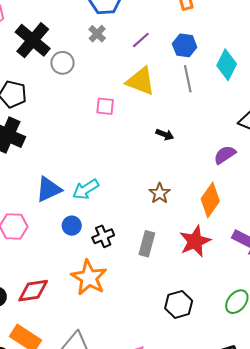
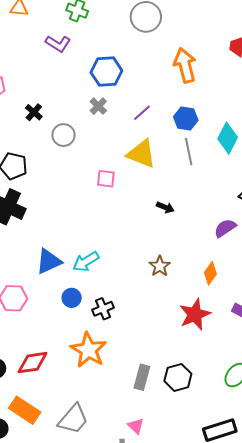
black cross: (33, 40) -> (34, 112), size x0.5
orange diamond: (210, 200) -> (210, 273), size x0.7
gray rectangle: (147, 244) -> (142, 377), moved

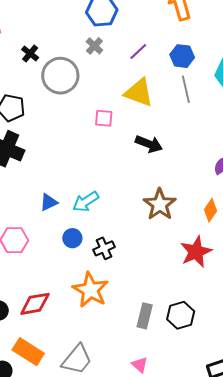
gray circle: (64, 135) -> (60, 76), size x1.6
black arrow: (165, 207) -> (149, 144), moved, size x1.5
blue triangle: (49, 261) -> (49, 202), size x0.7
brown star: (160, 266) -> (160, 204), size x1.5

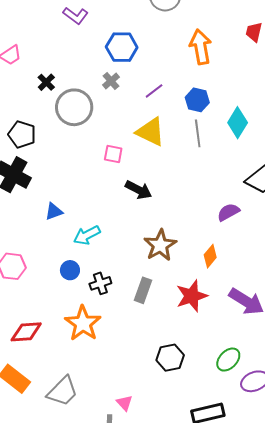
black arrow: (149, 144) -> (139, 190), moved
blue triangle: (49, 202) -> (54, 211), moved
gray rectangle: (145, 316) -> (143, 290), moved

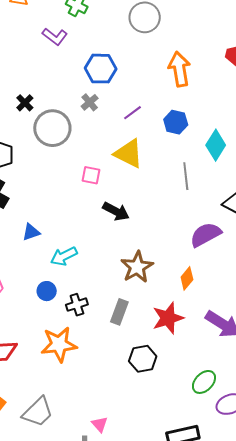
gray line: (198, 133) -> (186, 176), moved
purple semicircle: (228, 212) -> (206, 235), size x1.4
orange star: (83, 323) -> (59, 344), turned 30
black hexagon: (170, 358) -> (143, 359), moved

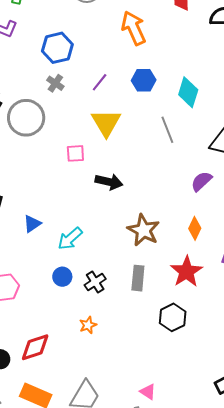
yellow triangle: (129, 154) -> (106, 123), turned 48
purple semicircle: (206, 235) -> (201, 181), size x0.7
orange star: (59, 344) -> (88, 325), size x0.5

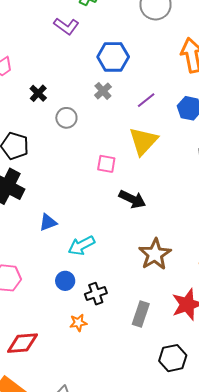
gray circle: (26, 118) -> (66, 118), size x0.6
gray rectangle: (138, 278) -> (141, 314), moved
black hexagon: (173, 317) -> (173, 358), moved
orange star: (88, 325) -> (78, 323), moved

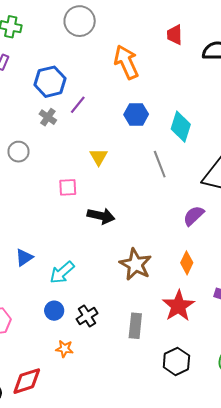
purple line: (146, 100) -> (78, 105), moved
yellow triangle: (143, 141) -> (99, 157), size x0.6
orange star: (78, 323) -> (64, 349), moved, turned 30

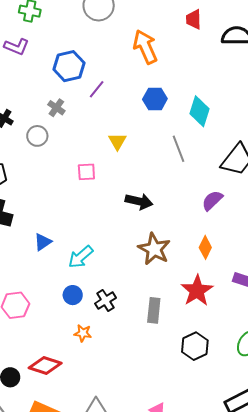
gray cross: (48, 117) -> (56, 108), moved
black arrow: (101, 216) -> (139, 201), moved
red diamond: (27, 381) -> (45, 365), turned 36

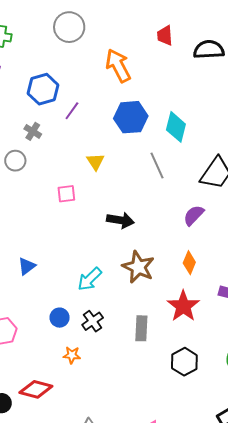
blue hexagon: (155, 99) -> (131, 117), size x1.4
cyan arrow: (81, 257) -> (90, 279), moved

